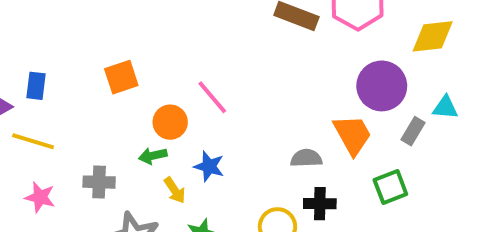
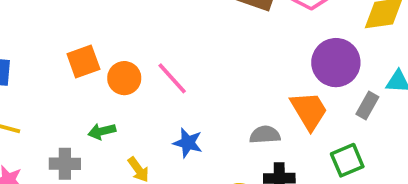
orange circle: (170, 122) -> (124, 78), moved
green arrow: (153, 156) -> (102, 131), moved
blue star: (209, 166) -> (188, 143), moved

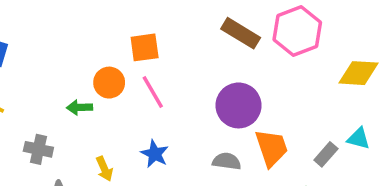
orange square: (83, 61) -> (145, 47), moved
purple circle: (336, 63) -> (239, 105), moved
green arrow: (102, 131) -> (80, 107), moved

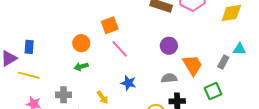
orange circle: (109, 83) -> (81, 43), moved
purple circle: (239, 105) -> (169, 46), size x0.7

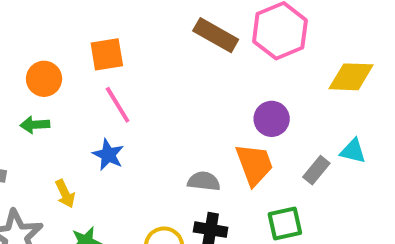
purple circle: (169, 46) -> (272, 119), moved
blue star: (128, 83) -> (108, 155), moved

